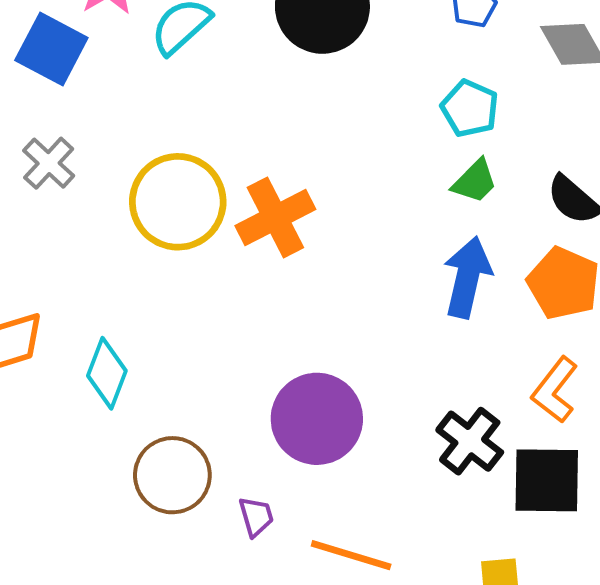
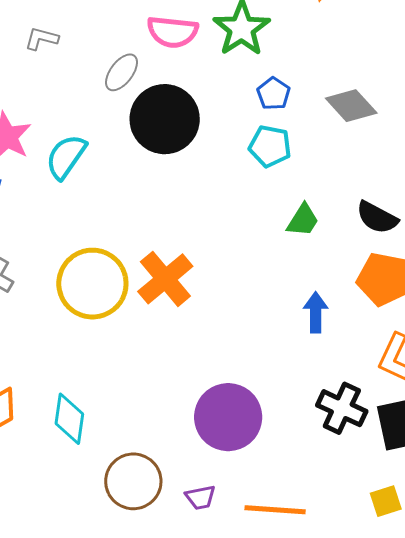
cyan pentagon: (470, 108) -> (270, 146), moved
blue arrow: (467, 277) -> (316, 312), moved, size x0.7
purple trapezoid: (256, 517) -> (200, 497), turned 108

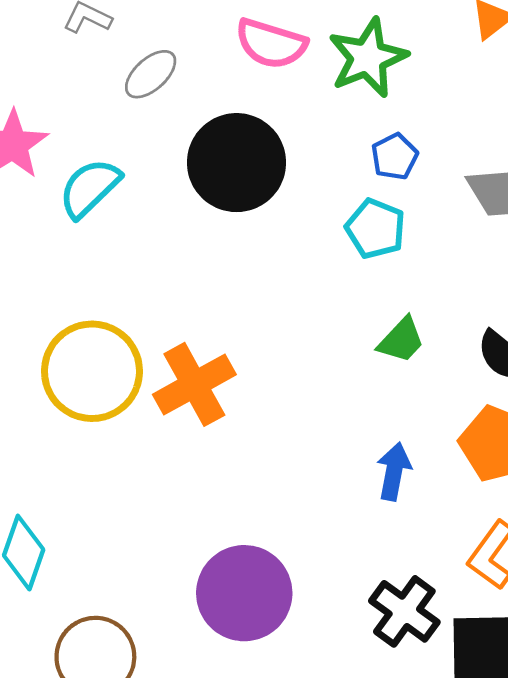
gray ellipse: (122, 72) -> (151, 74), moved

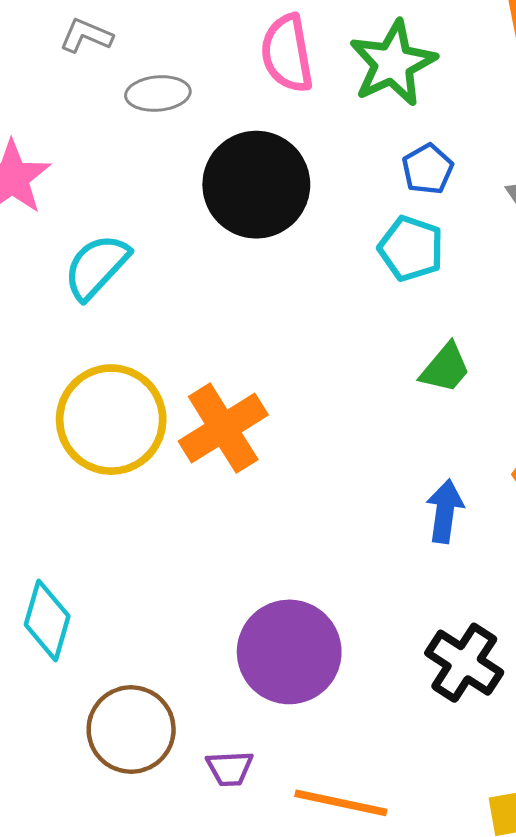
pink semicircle: (271, 44) -> (287, 53), turned 66
gray ellipse: (151, 74) -> (158, 93), turned 40
cyan semicircle: (90, 188) -> (96, 267), moved

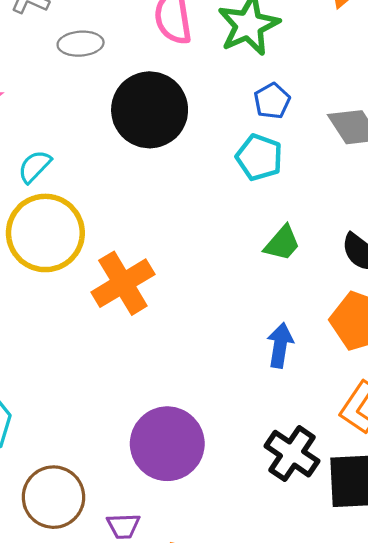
cyan semicircle: (96, 267) -> (35, 166), size x0.7
yellow circle: (111, 420) -> (45, 233), moved

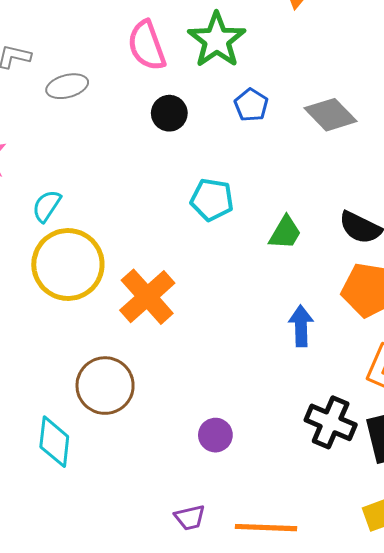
black circle: (150, 110) -> (169, 113), moved, size x0.5
cyan pentagon: (259, 157) -> (212, 200), moved
purple circle: (167, 444) -> (215, 435), size x0.5
brown circle: (53, 497) -> (105, 386), moved

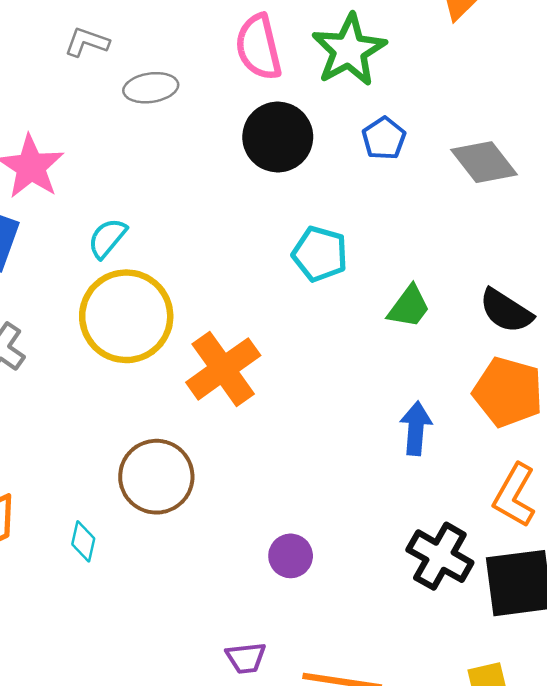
black circle: (169, 113) -> (278, 137), size x1.5
cyan diamond: (54, 442) -> (83, 541), size x0.6

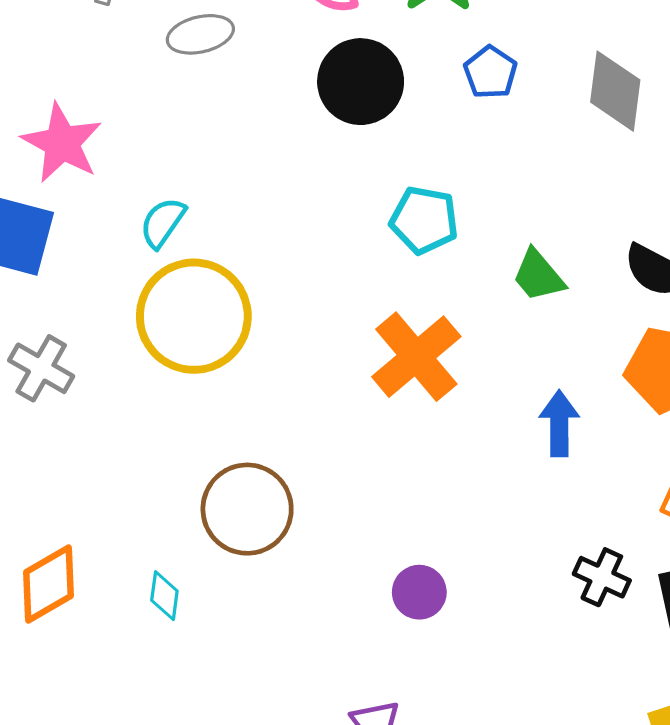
gray diamond: (484, 162) -> (615, 91), turned 50
green trapezoid: (409, 307) -> (538, 276), turned 108
orange cross: (223, 369) -> (416, 357), moved
black cross: (440, 556) -> (602, 577), size x0.7

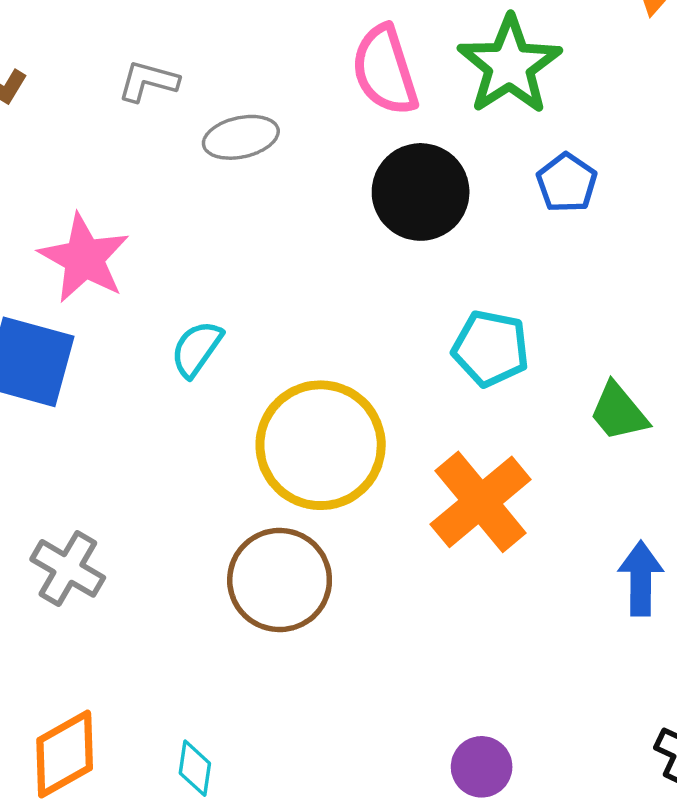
yellow circle: (194, 316) -> (321, 445), moved
gray cross: (41, 368) -> (68, 568), moved
brown circle: (247, 509) -> (280, 580), moved

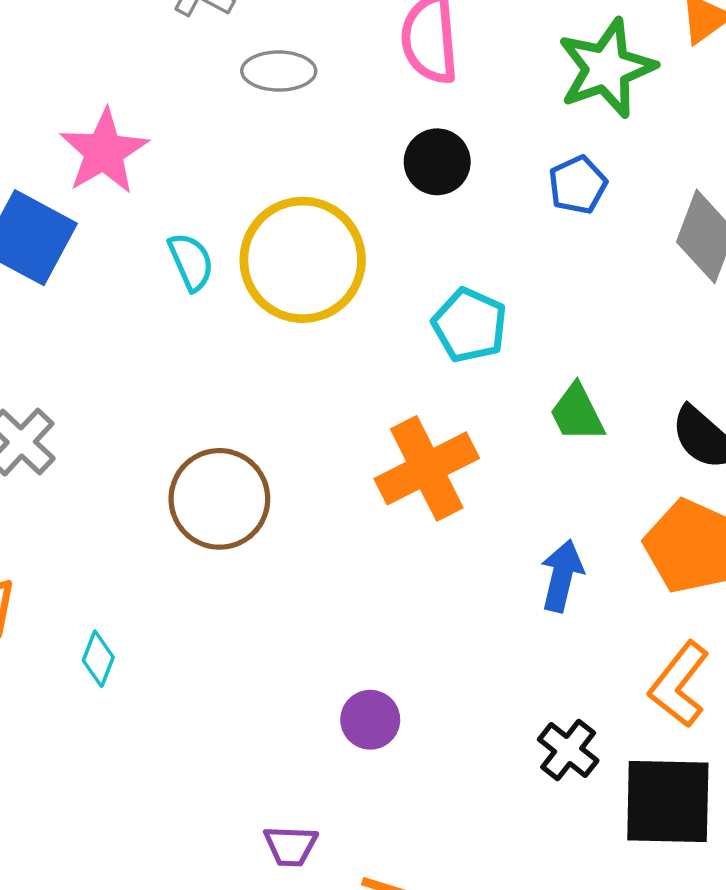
green star: (510, 65) -> (607, 68), moved
black circle: (421, 192) -> (437, 162), size x0.7
cyan semicircle: (197, 349) -> (191, 262), turned 108
yellow circle: (321, 445) -> (303, 260), moved

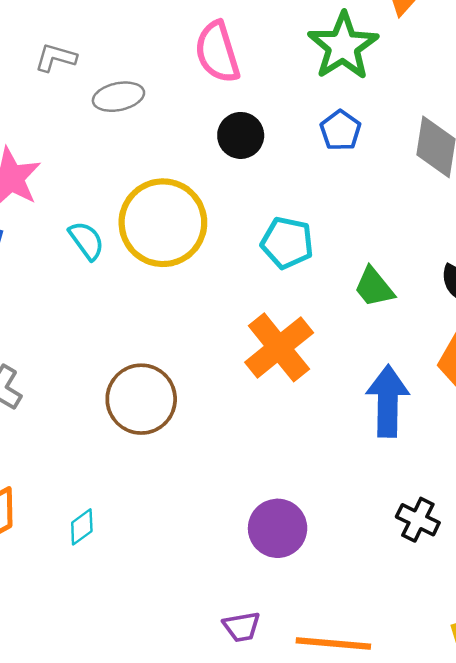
blue arrow: (562, 576) -> (388, 401), size x1.4
cyan diamond: (98, 659) -> (82, 527), turned 45
purple circle: (370, 720) -> (278, 528), size x1.4

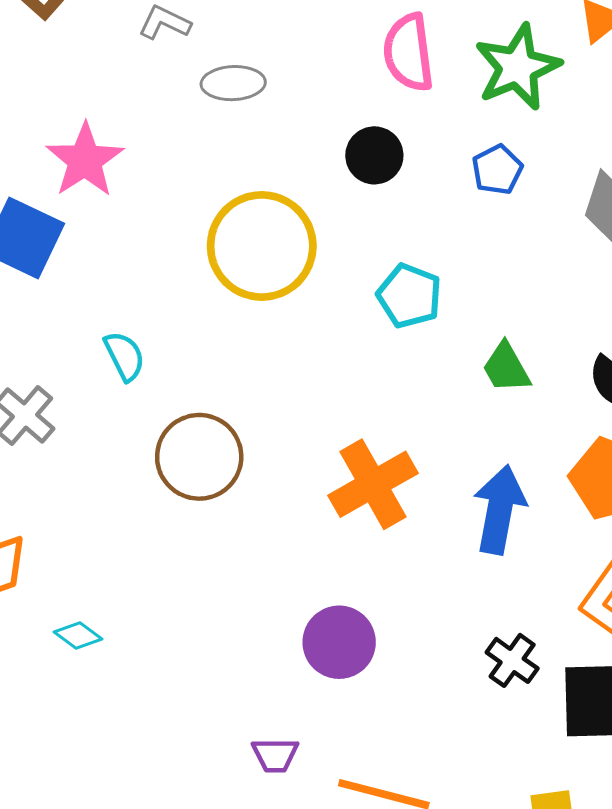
pink semicircle: (217, 52) -> (409, 53), moved
cyan semicircle: (86, 241) -> (125, 356), moved
orange cross: (279, 347) -> (373, 484), moved
cyan diamond: (82, 527) -> (78, 635), moved, turned 63

